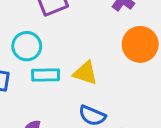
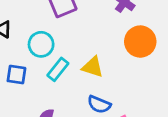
cyan rectangle: (46, 75) -> (58, 69), turned -50

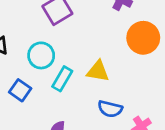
blue square: (16, 75) -> (20, 90), turned 35

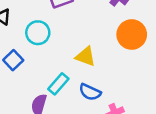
cyan rectangle: (62, 79) -> (58, 84), moved

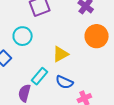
yellow triangle: (86, 56) -> (60, 54), turned -48

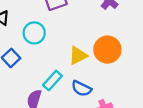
orange circle: (97, 36) -> (107, 50), moved

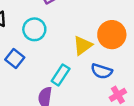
blue semicircle: (81, 88) -> (102, 71), moved

